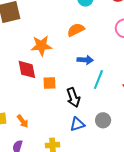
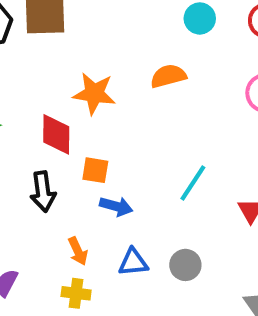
blue arrow: (85, 60) -> (116, 206), moved
black arrow: (73, 97) -> (43, 192), moved
orange arrow: (23, 121) -> (78, 251), moved

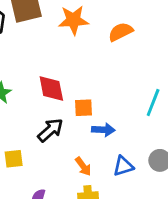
orange star: (94, 93) -> (73, 20), moved
black arrow: (43, 192) -> (50, 130), turned -112

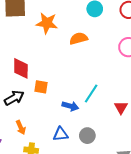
blue arrow: (103, 130) -> (70, 106), moved
orange arrow: (83, 166) -> (21, 127), moved

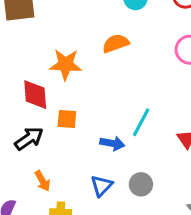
orange star: (47, 23) -> (66, 64), moved
blue triangle: (61, 134) -> (102, 186), turned -35

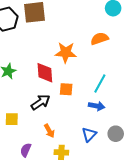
cyan line: (141, 122) -> (100, 84), moved

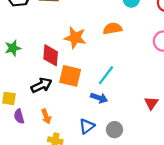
orange square: (66, 89) -> (70, 76), size x1.5
purple semicircle: (26, 150) -> (19, 116), moved, turned -48

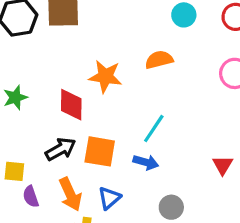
orange square: (70, 76) -> (100, 151), moved
orange arrow: (46, 116) -> (70, 194), size x1.5
blue triangle: (87, 126) -> (109, 198), moved

